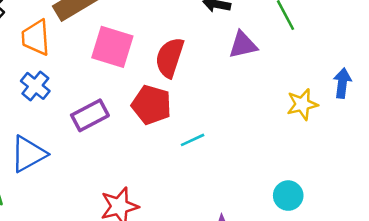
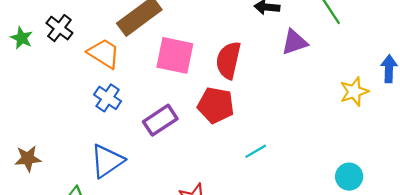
orange trapezoid: (36, 37) -> (104, 53), turned 132
cyan line: (193, 140) -> (256, 151), moved

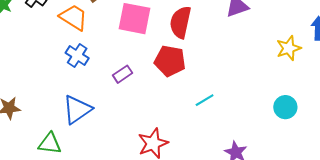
purple rectangle: (160, 120) -> (122, 74), size x0.7
cyan circle: (349, 177) -> (285, 107), moved

